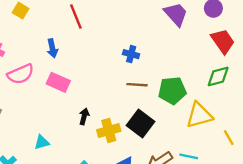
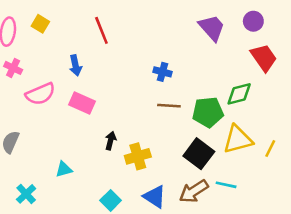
green diamond: (218, 76) -> (239, 94), moved
black square: (141, 123) -> (199, 154), moved
yellow line: (229, 138) -> (270, 148), moved, turned 56

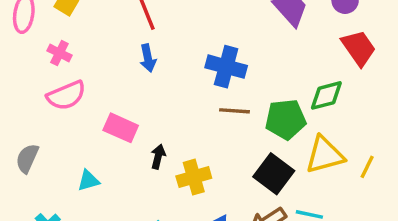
blue arrow: (75, 65) -> (148, 58), moved
pink cross: (13, 68) -> (59, 53), moved
blue cross: (162, 72) -> (226, 67), size x1.6
pink rectangle: (82, 103) -> (121, 128), moved
cyan triangle: (64, 169) -> (88, 180), moved

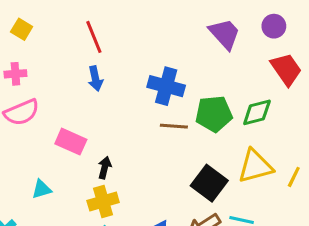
pink cross: (59, 53) -> (15, 74), turned -30
green pentagon: (286, 119) -> (214, 114), moved
yellow cross: (194, 177) -> (103, 202), moved

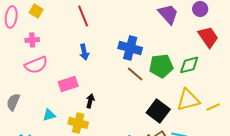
blue arrow: (95, 78) -> (84, 52), moved
brown line: (174, 126) -> (135, 74), turned 36
pink rectangle: (71, 142) -> (68, 84), turned -42
yellow line: (294, 177) -> (213, 107), turned 40
yellow cross: (103, 202) -> (78, 123), moved, turned 30

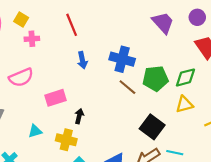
pink cross: (32, 40) -> (32, 39), moved
blue arrow: (84, 52) -> (82, 60), moved
yellow triangle: (188, 100) -> (184, 104), moved, size x0.7

